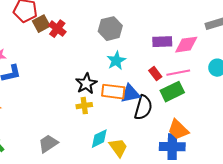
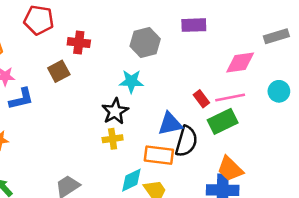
brown square: (41, 24) -> (59, 71), moved
red cross: (57, 29) -> (79, 43), turned -30
purple rectangle: (162, 42) -> (194, 25), moved
cyan star: (116, 61) -> (131, 81), moved, turned 30
orange rectangle: (113, 92) -> (159, 155), moved

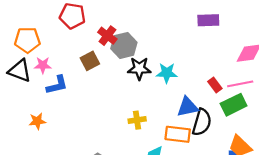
red cross: (79, 43) -> (107, 36), turned 30
gray hexagon: (145, 43) -> (124, 45), moved
cyan star: (131, 81) -> (167, 73), moved
black star: (115, 111) -> (139, 68), moved, turned 30

